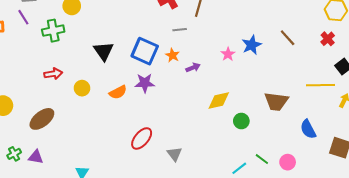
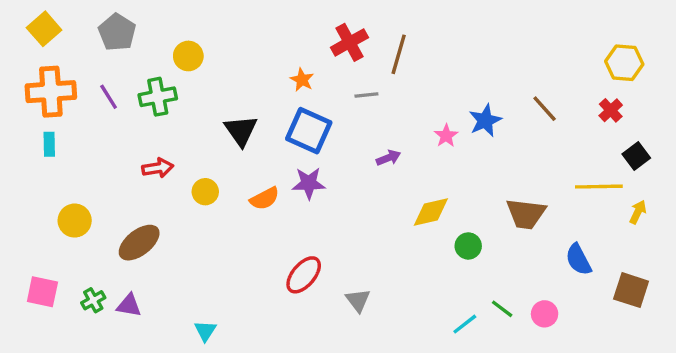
purple line: (23, 17) -> (109, 97), moved
orange star: (172, 55) -> (302, 80), moved

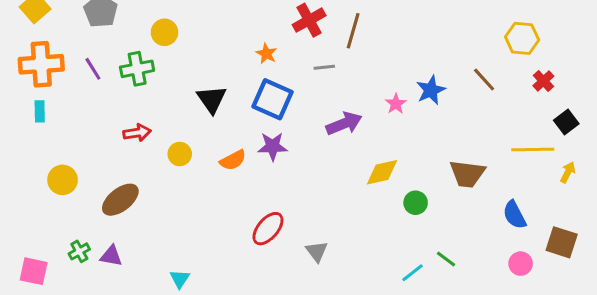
yellow hexagon: (624, 63) -> (522, 38), moved
purple arrow: (388, 158) -> (344, 124), size x1.6
pink square: (42, 292) -> (34, 271), moved
pink circle: (545, 314) -> (521, 264), moved

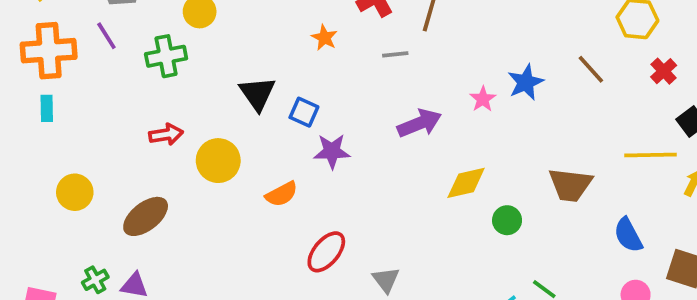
purple line: (93, 69) -> (106, 36), moved
blue square: (273, 99) -> (304, 112), moved, size x0.6
yellow circle: (180, 154) -> (218, 161), size x1.5
orange semicircle: (233, 160) -> (282, 194), moved

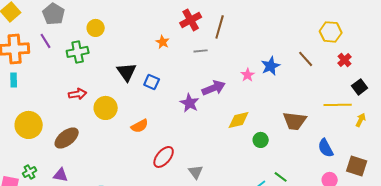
purple star: (332, 151) -> (190, 103), moved, turned 30
yellow circle: (75, 192) -> (29, 125), size x1.4
green cross: (95, 280) -> (30, 172), moved

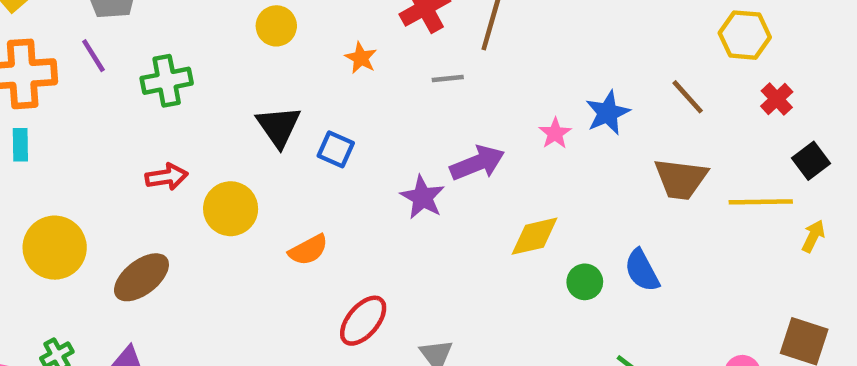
yellow circle: (96, 28) -> (276, 26), moved
brown trapezoid: (295, 121) -> (681, 179), moved
blue semicircle: (326, 148) -> (642, 270), moved

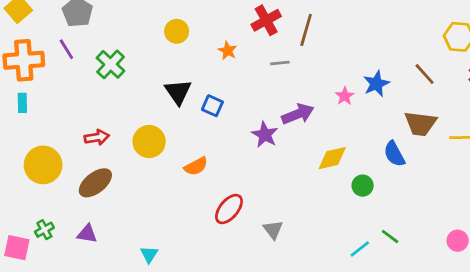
green cross: (167, 81) -> (111, 64), turned -36
red arrow: (167, 177) -> (97, 137), moved
blue semicircle: (642, 270) -> (394, 154), moved

